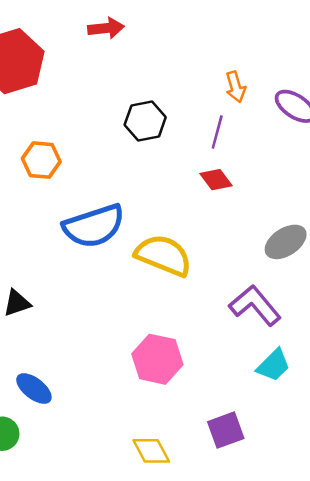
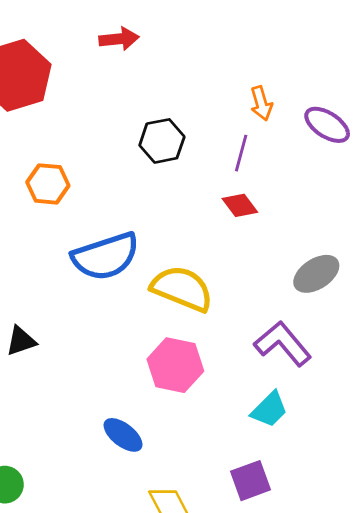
pink hexagon: (157, 359) -> (175, 365), moved
cyan trapezoid: (273, 365) -> (269, 409), moved
blue ellipse: (34, 389) -> (123, 435), moved

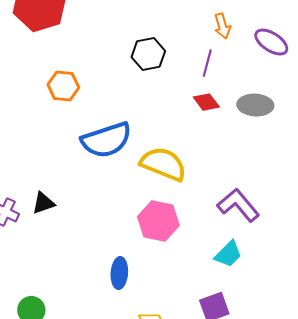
gray ellipse: (316, 274) -> (255, 105), moved, turned 36
blue ellipse: (123, 435) -> (119, 273), turned 56

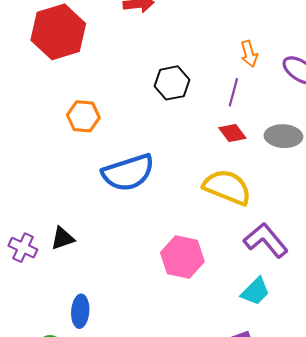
yellow semicircle: (163, 164) -> (227, 187), moved
blue ellipse: (119, 273) -> (80, 311), moved

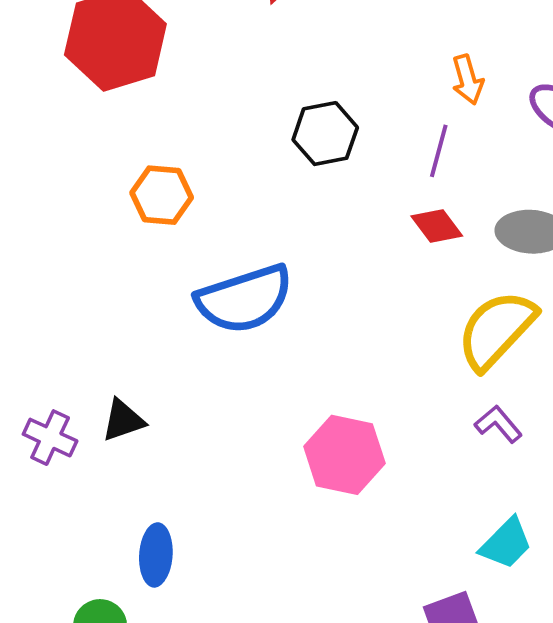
yellow semicircle: (227, 187) -> (496, 330), moved, turned -69
purple L-shape: (266, 240) -> (498, 424), size x0.6
cyan trapezoid: (255, 291) -> (506, 543), moved

